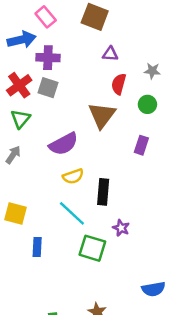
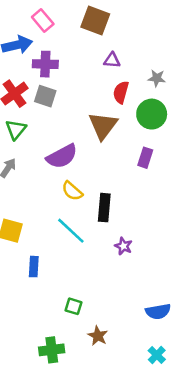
green circle: (147, 104) -> (152, 114), size x1.5
yellow semicircle: (73, 176) -> (72, 191), turned 60
green square: (92, 248) -> (73, 306), moved, size x0.6

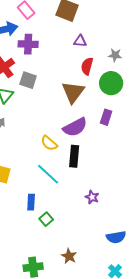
gray square: (45, 96) -> (28, 80), moved
purple semicircle: (62, 156) -> (75, 127), moved
purple star: (123, 246) -> (92, 197), moved
blue rectangle: (34, 267) -> (31, 202), moved
green square: (73, 306) -> (46, 219), moved, turned 32

